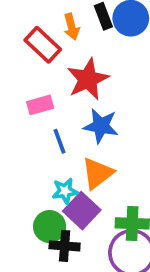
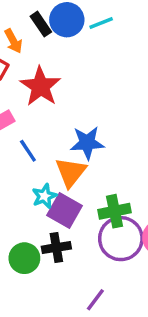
blue star: (101, 126) -> (87, 143), moved
green circle: (50, 227) -> (24, 258), moved

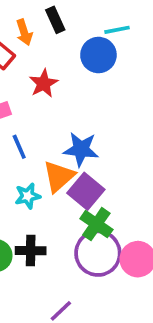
blue circle: (67, 20) -> (98, 55), moved
red star: (40, 86) -> (44, 83), size x0.7
purple square: (65, 211) -> (86, 191), moved
green cross: (115, 211) -> (96, 224), turned 36

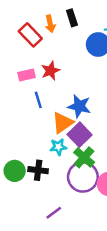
red star: (44, 83) -> (51, 71), moved
cyan star: (28, 196) -> (58, 147), moved

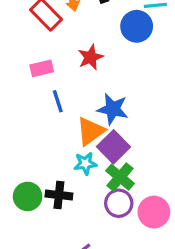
red star: (51, 71) -> (91, 57), moved
purple circle: (83, 177) -> (119, 203), size x0.7

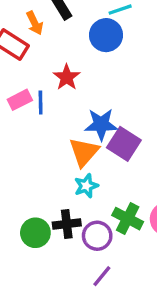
blue line: (58, 101) -> (41, 103), moved, turned 30
purple square: (113, 147) -> (124, 144), moved
green cross: (120, 177) -> (128, 219), moved
purple circle: (119, 203) -> (97, 236), moved

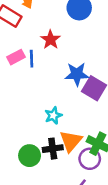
orange triangle: (84, 152) -> (71, 141), moved
cyan star: (86, 186) -> (53, 115), moved
purple circle: (97, 236) -> (90, 159), moved

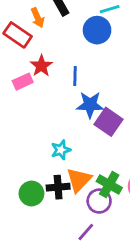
red star: (51, 40) -> (41, 66), moved
blue line: (32, 59) -> (75, 76), moved

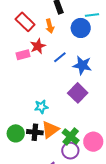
orange arrow: (38, 18) -> (50, 26), moved
blue line: (75, 76) -> (60, 57), turned 40
blue star: (90, 105) -> (82, 65), moved
purple circle: (99, 201) -> (70, 151), moved

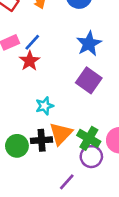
red star: (38, 46) -> (30, 61), moved
blue line: (60, 57) -> (32, 42), moved
blue star: (82, 65) -> (89, 44), turned -30

